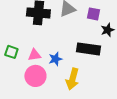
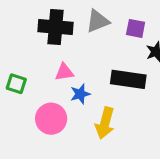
pink triangle: (34, 55) -> (64, 72), moved

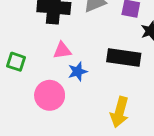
yellow arrow: (105, 123) -> (120, 112), moved

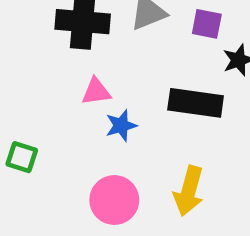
green square: (16, 62) -> (22, 157), moved
pink circle: (50, 95) -> (114, 200), moved

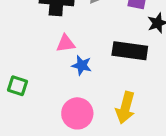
blue star: (121, 125) -> (82, 65), turned 30

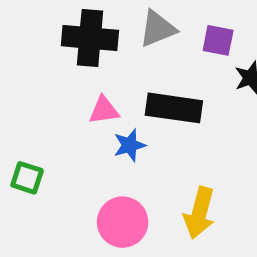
black rectangle: (130, 51) -> (174, 108), moved
blue star: (82, 65) -> (130, 145), turned -30

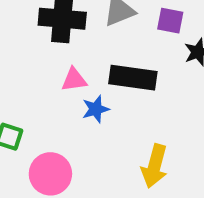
pink circle: (123, 222) -> (50, 174), moved

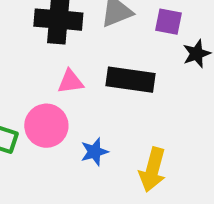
blue star: (96, 109) -> (94, 152), moved
pink circle: (50, 174) -> (46, 126), moved

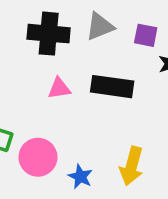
pink circle: (46, 126) -> (38, 157), moved
blue star: (94, 152) -> (80, 177), moved, turned -30

